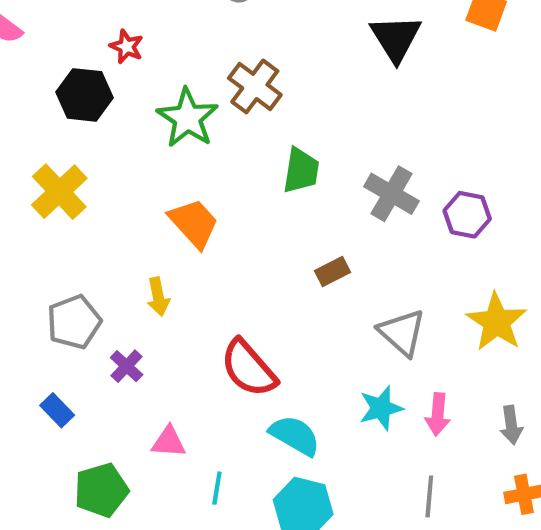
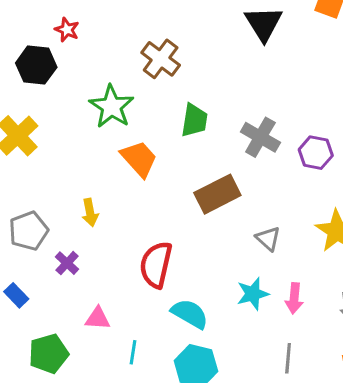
green star: (188, 118) -> (111, 106), moved
orange trapezoid: (194, 223) -> (139, 159), moved
brown rectangle: (333, 271) -> (217, 194), size x1.8
gray triangle: (402, 332) -> (268, 239), size x0.7
red semicircle: (248, 368) -> (156, 265), turned 54

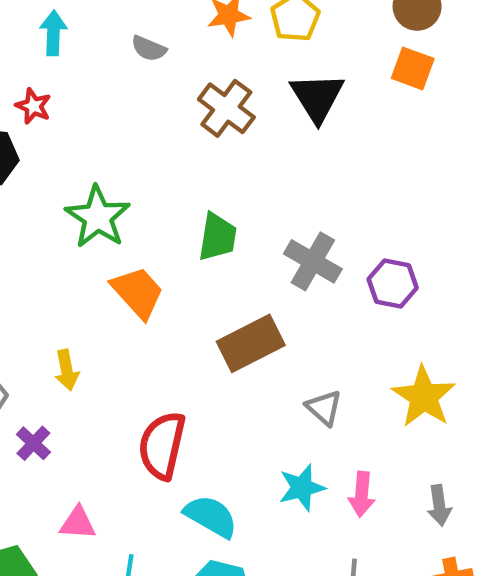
brown cross: (161, 59) -> (226, 108), moved

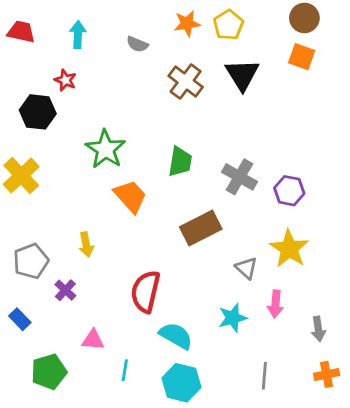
yellow star: (424, 397) -> (289, 249), moved
pink arrow: (362, 494) -> (275, 304), moved

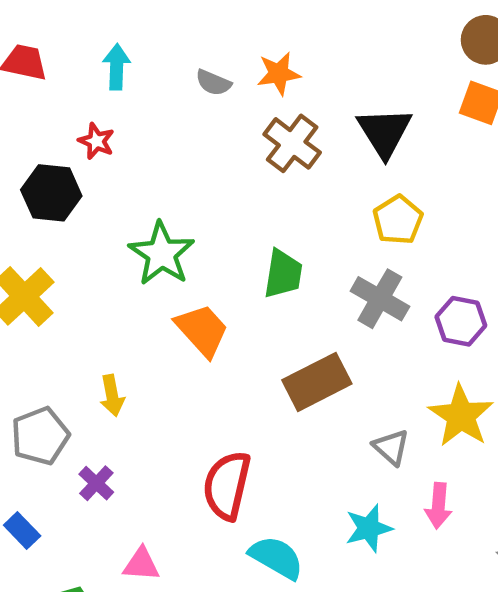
orange star: (187, 23) -> (279, 74), moved
yellow pentagon: (228, 25) -> (398, 220), moved
yellow arrow: (86, 245) -> (112, 395), moved

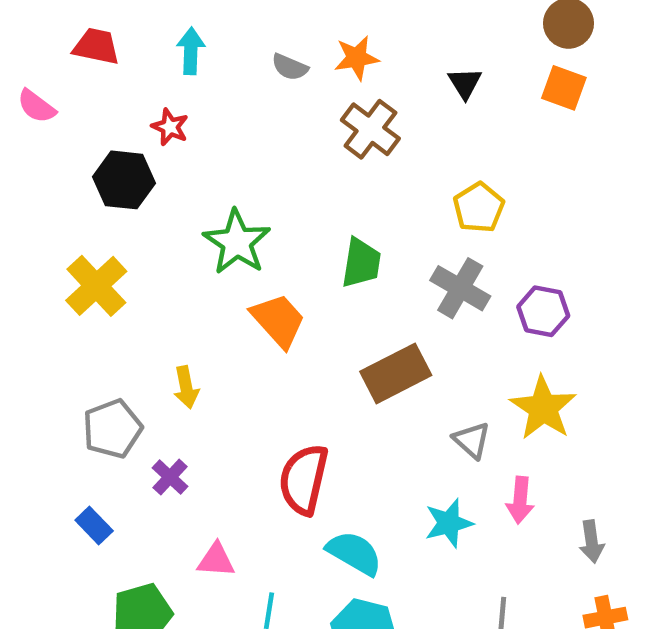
black triangle: (384, 132) -> (465, 83), moved, size x0.6

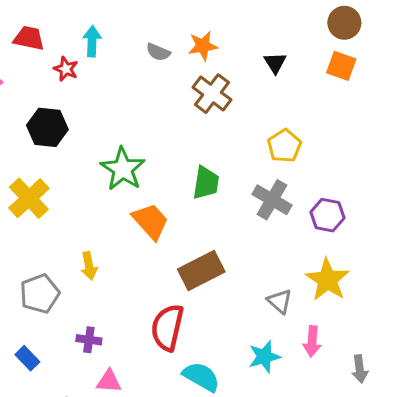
red star: (170, 127) -> (66, 69), moved
brown rectangle: (396, 373) -> (201, 271), moved
purple cross: (170, 477) -> (89, 340), moved, turned -35

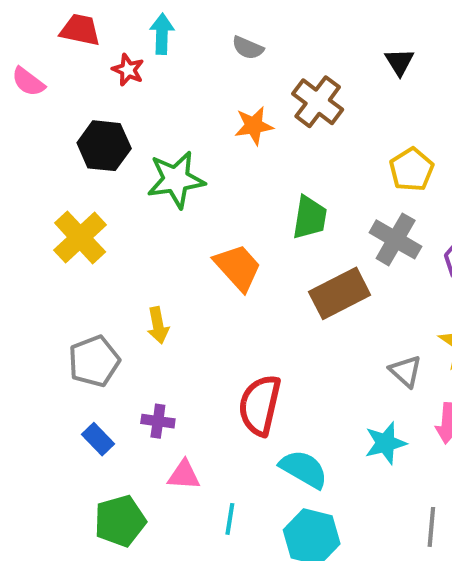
orange star: (203, 46) -> (254, 126), moved
green star: (123, 169) -> (176, 180), moved, turned 30
brown rectangle: (201, 271) -> (340, 293), moved
blue rectangle: (27, 358) -> (98, 439), moved

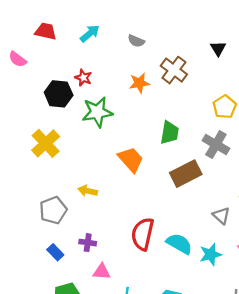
cyan arrow: (162, 34) -> (90, 33), turned 48
red star: (128, 70) -> (83, 78), moved
yellow arrow: (158, 325) -> (88, 191), turned 114
cyan semicircle: (304, 469) -> (179, 244), moved

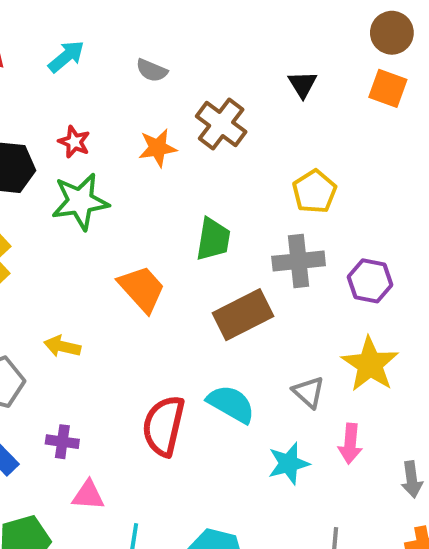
red star: (83, 78) -> (74, 142), moved
gray cross: (216, 144) -> (299, 261), turned -36
cyan semicircle: (179, 244) -> (231, 404), moved

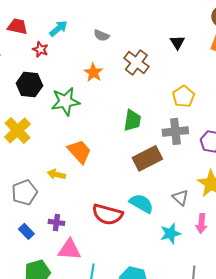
red star: (74, 142) -> (40, 49), moved
orange star: (158, 148) -> (93, 72), moved, turned -30
orange trapezoid: (142, 289) -> (79, 151), moved
red semicircle: (164, 426) -> (107, 214), turned -88
pink triangle: (88, 495) -> (69, 249), size x1.4

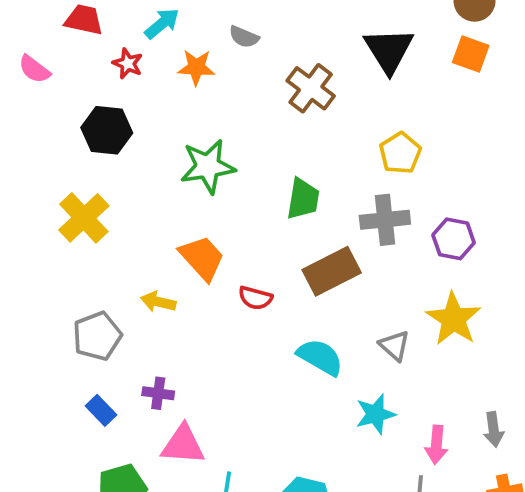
black triangle: (177, 42) -> (389, 50), size x1.8
orange star: (93, 72) -> (196, 67), moved, turned -30
green star: (65, 101) -> (208, 166), moved
red semicircle: (107, 214) -> (255, 298), moved, size x0.6
pink arrow: (201, 223) -> (436, 445), moved

